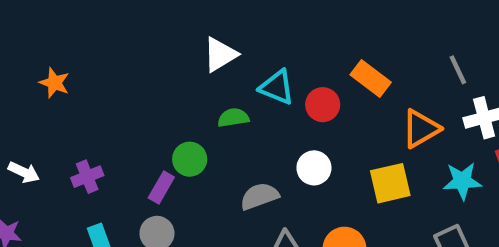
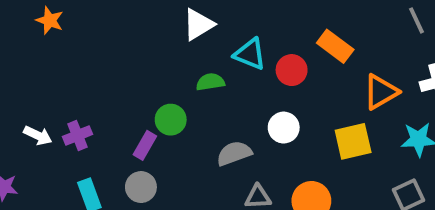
gray line: (458, 70) -> (416, 20), moved
orange star: (54, 83) -> (50, 20), moved
white arrow: (24, 172) -> (38, 135), moved

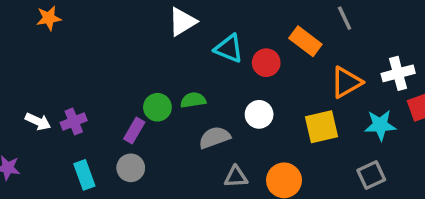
orange star: (50, 20) -> (49, 18), turned -30
gray line: (416, 20) -> (345, 18), moved
green semicircle: (210, 82) -> (193, 100), moved

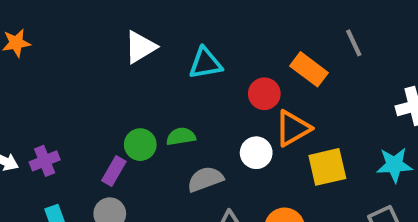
white triangle: (182, 22) -> (140, 47), moved
cyan triangle: (229, 48) -> (205, 63), moved, turned -32
orange triangle: (346, 82) -> (293, 128), moved

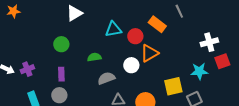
cyan triangle: (205, 63) -> (113, 29), moved
green circle: (140, 145) -> (61, 44), moved
yellow square: (327, 167) -> (173, 86), moved
purple rectangle: (114, 171) -> (61, 74), turned -32

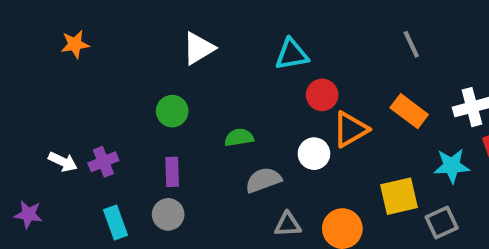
orange rectangle: (157, 24) -> (409, 111), moved
cyan triangle: (113, 29) -> (292, 54), moved

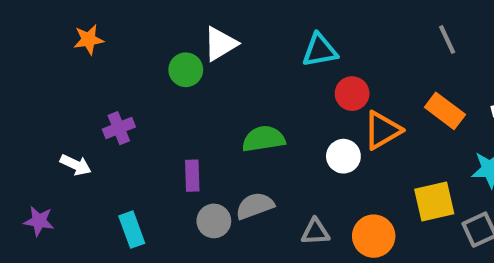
green circle: (172, 111) -> (186, 70), moved
green semicircle: (239, 137) -> (264, 139), size x1.4
purple cross: (103, 162) -> (119, 128), moved
gray semicircle: (263, 180) -> (255, 206), moved
gray circle: (168, 214) -> (214, 221), moved

